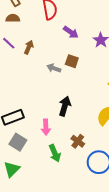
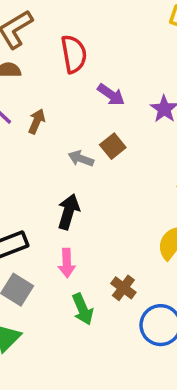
brown square: (72, 61) -> (113, 146), turned 32
black arrow: (65, 106) -> (69, 212), moved

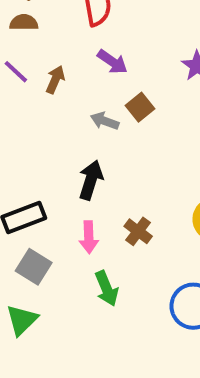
purple arrow: (111, 95) -> (112, 62), moved
brown cross: (123, 288) -> (138, 231), moved

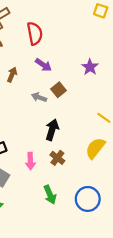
black arrow: (91, 180) -> (52, 130), moved
green arrow: (107, 288) -> (50, 195), moved

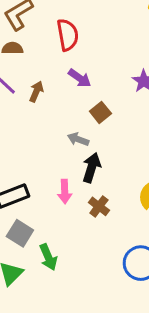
gray arrow: (39, 97) -> (78, 139), moved
pink arrow: (30, 161) -> (65, 191), moved
green arrow: (50, 195) -> (48, 257), moved

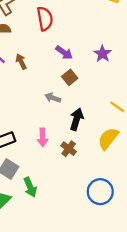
purple arrow: (80, 78) -> (64, 53), moved
brown arrow: (36, 92) -> (21, 62), turned -49
black arrow: (92, 168) -> (77, 119), moved

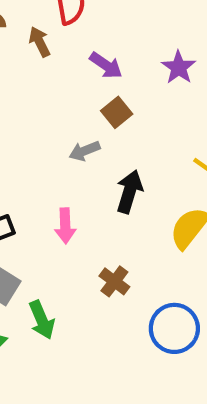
brown arrow: (21, 62) -> (40, 42), moved
gray arrow: (53, 98) -> (85, 151), turned -42
brown cross: (69, 149) -> (114, 281), moved

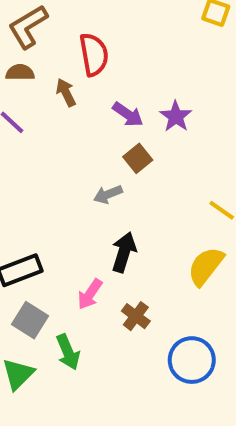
purple star: (179, 67) -> (176, 116), moved
black arrow: (129, 192) -> (124, 252), moved
pink arrow: (65, 226) -> (90, 294), moved, turned 36

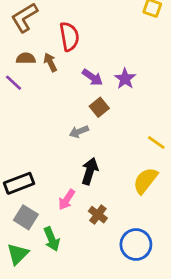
brown semicircle: (20, 73) -> (26, 58), moved

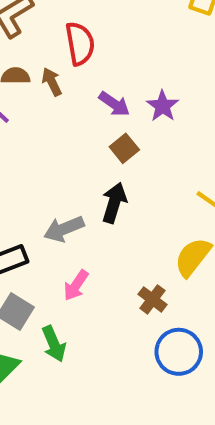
gray arrow: (79, 132) -> (64, 229), moved, size x1.4
black arrow: (90, 171) -> (114, 203), moved
brown cross: (98, 215) -> (153, 299), moved

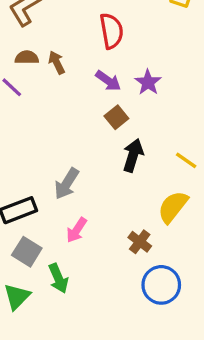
red semicircle: (80, 44) -> (111, 31), moved
black arrow: (114, 203) -> (133, 155), moved
gray arrow: (64, 229) -> (67, 184), turned -36

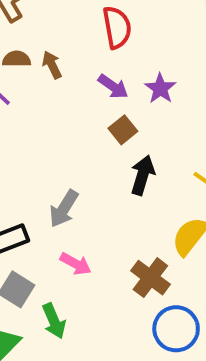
pink arrow: (77, 230) -> (76, 264), turned -95
brown cross: (140, 242) -> (150, 278), size x1.4

